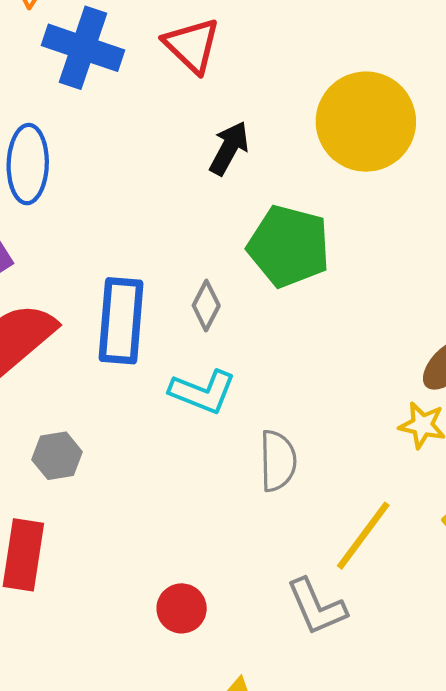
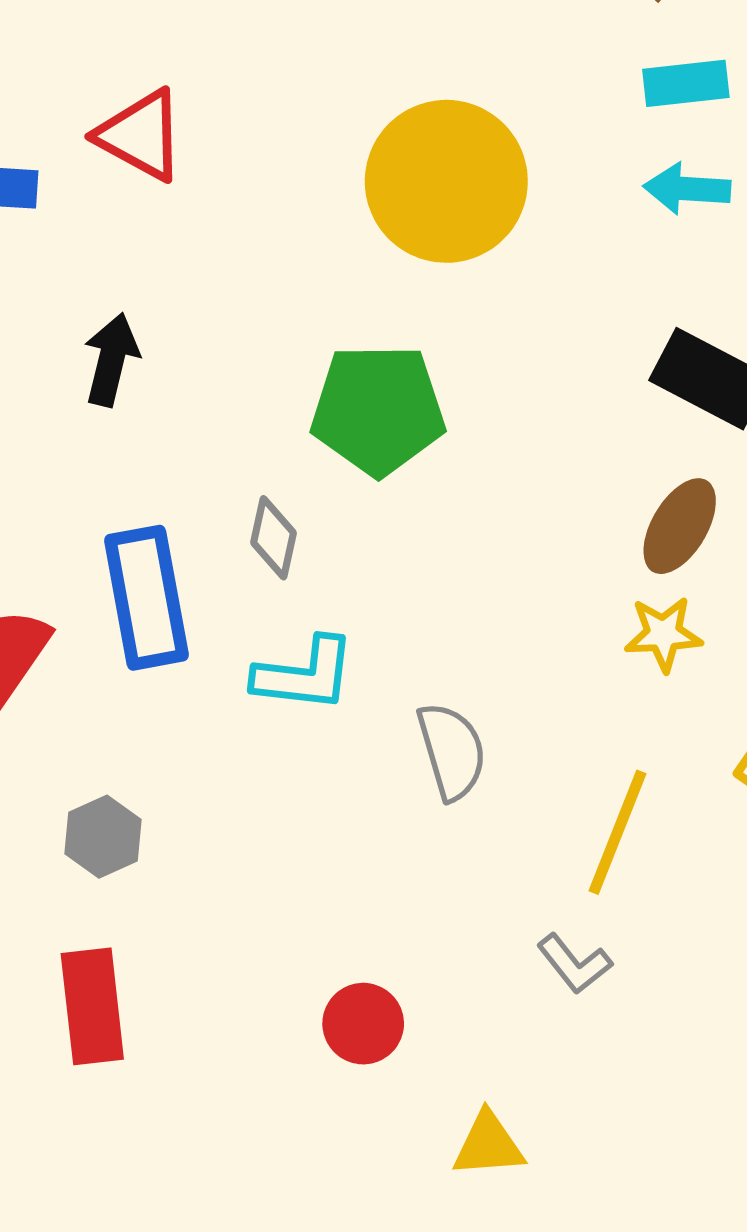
black arrow: (229, 148) -> (111, 360), moved
gray L-shape: (317, 607) -> (574, 964), size x0.7

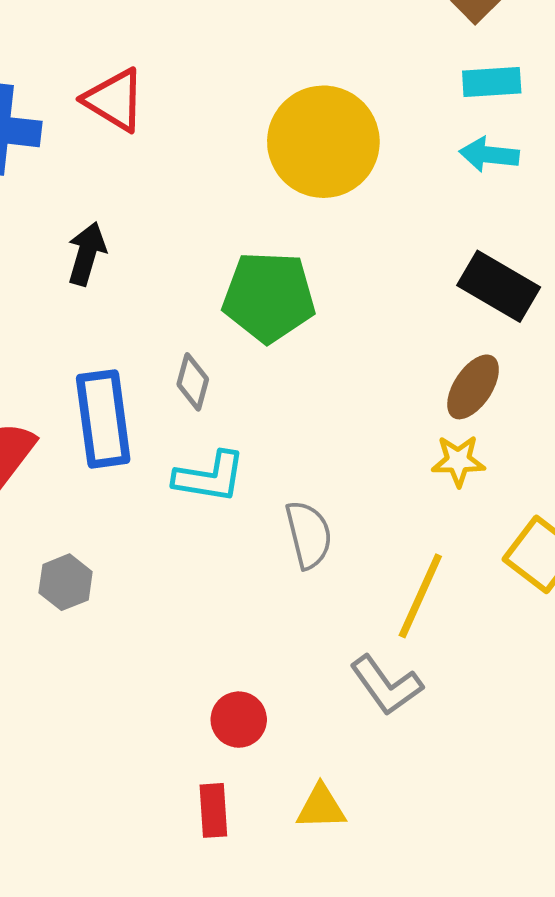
gray L-shape: (574, 964) -> (386, 685), size x1.4
red rectangle: (92, 1006) -> (213, 810), moved, size x0.7

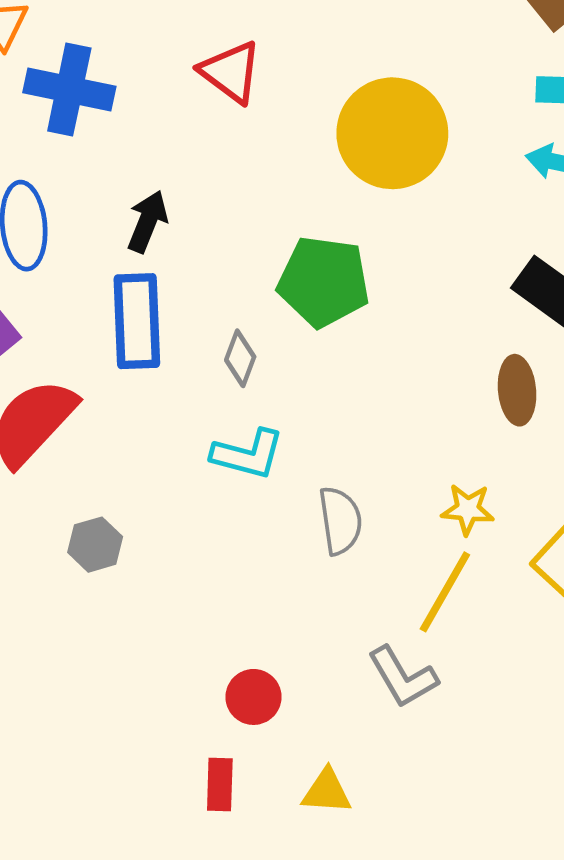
red triangle: (114, 100) -> (231, 72), moved
brown ellipse: (473, 387) -> (517, 390), turned -44
blue rectangle: (103, 419) -> (137, 321), moved
yellow star: (458, 461) -> (468, 509), moved

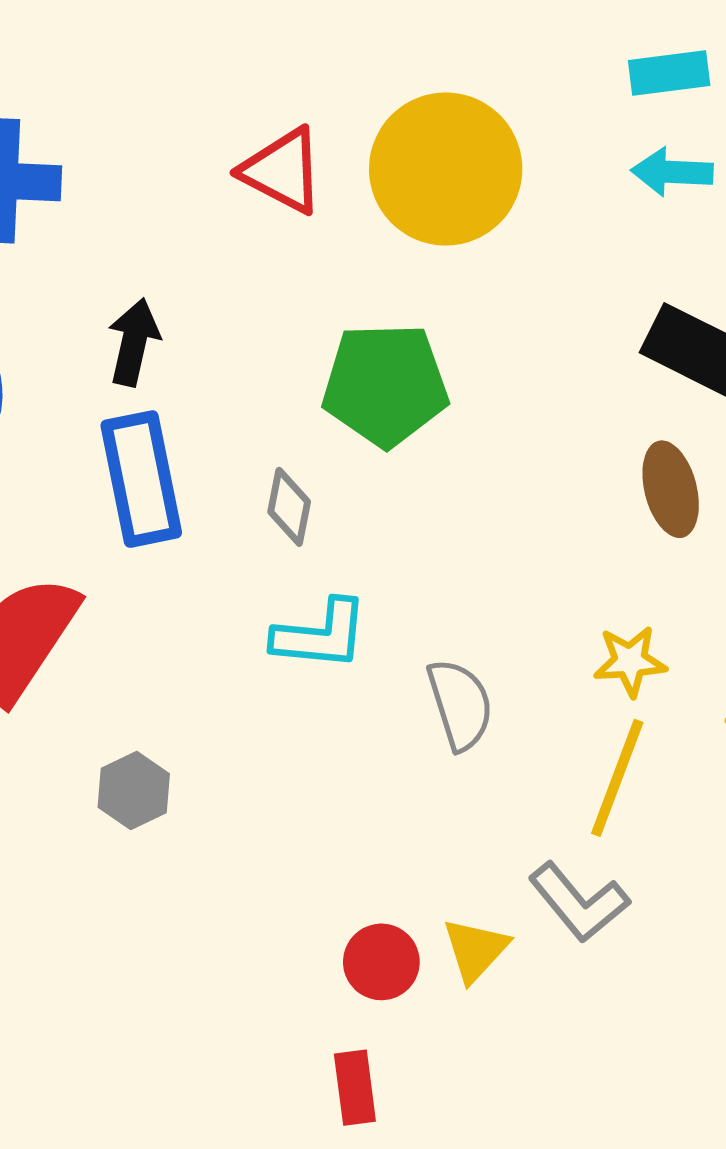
red triangle: (231, 72) -> (282, 171), moved
yellow triangle: (327, 791) -> (475, 950), moved, turned -42

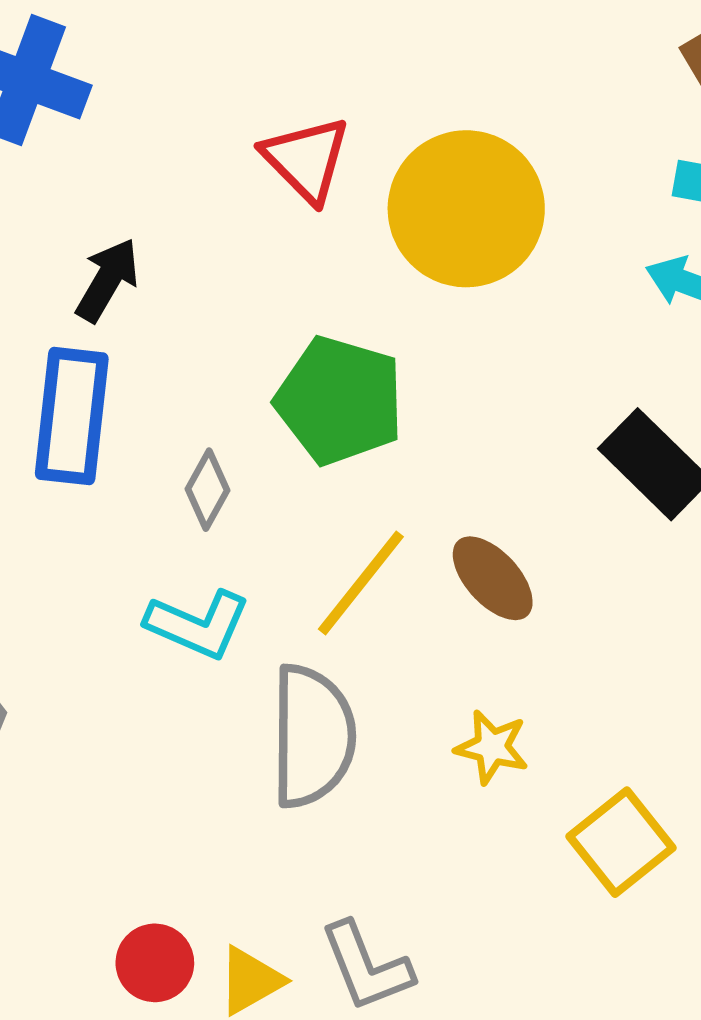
brown ellipse: (671, 489) -> (493, 578), moved, turned -46
gray semicircle: (460, 704) -> (312, 736), size x1.5
yellow line: (617, 778) -> (361, 583), moved

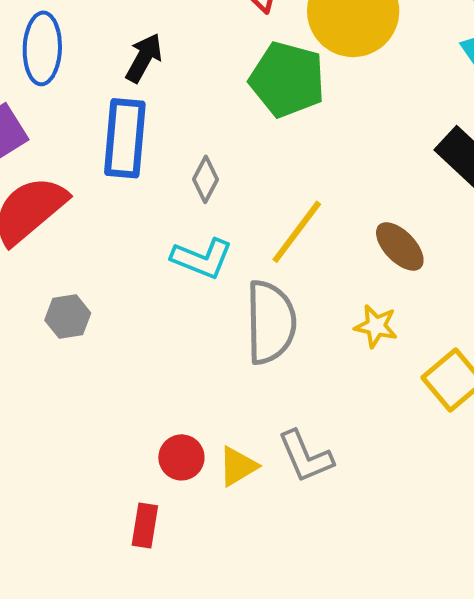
green pentagon: (340, 400) -> (287, 80), moved
brown ellipse: (493, 578) -> (400, 246), moved

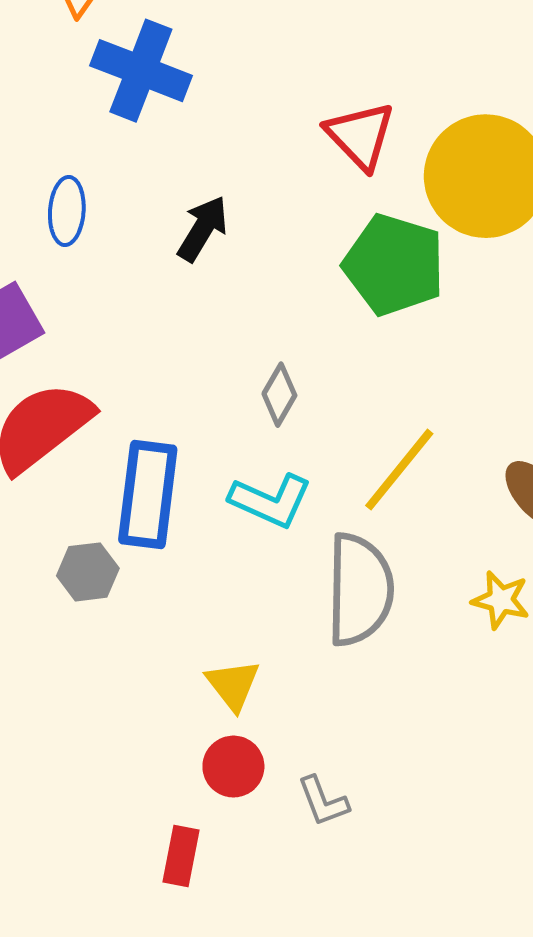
blue ellipse: (42, 48) -> (67, 211), size x0.7
blue rectangle: (125, 138) -> (148, 495), moved
gray L-shape: (306, 457) -> (323, 801), moved, size x0.7
yellow triangle: (238, 466) -> (233, 685), moved, turned -39

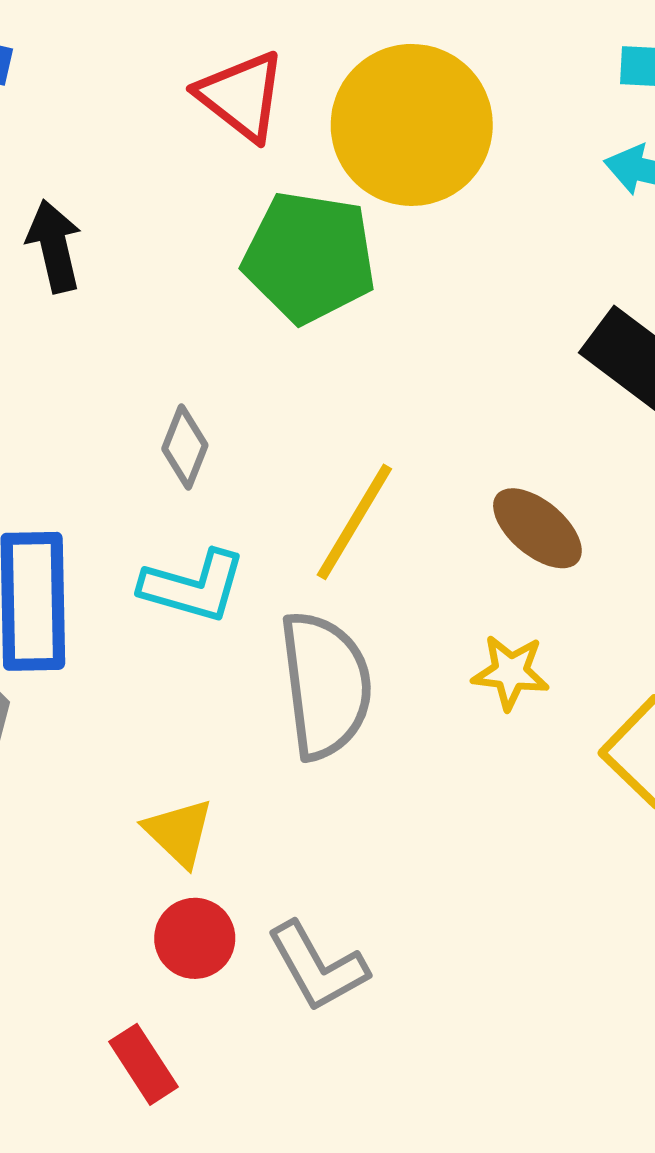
black arrow: (203, 229) -> (54, 246), turned -36
gray L-shape: (323, 801) -> (318, 967), size x1.4
red rectangle: (181, 856) -> (143, 1064), turned -36

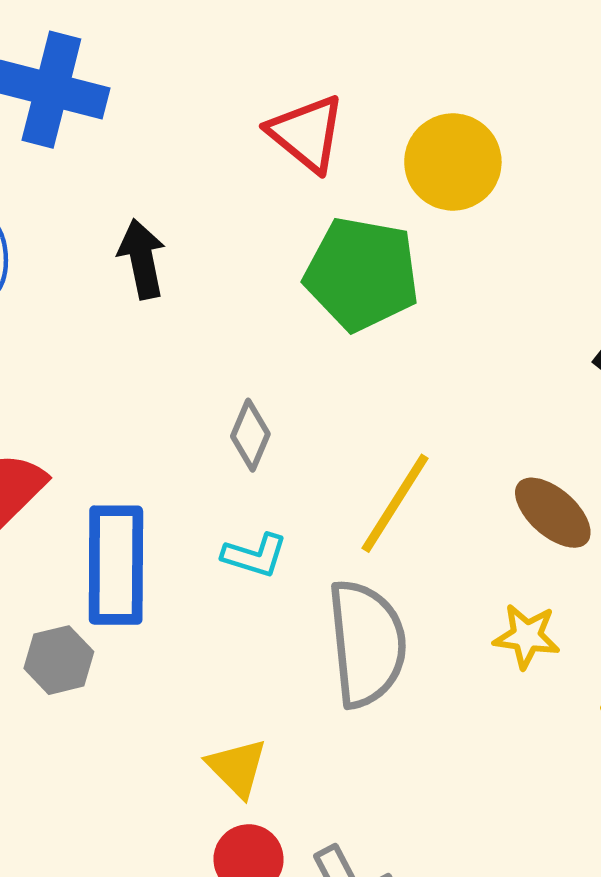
yellow circle: (412, 125) -> (453, 162), size x0.7
cyan L-shape: (193, 586) -> (255, 555), size x0.7

